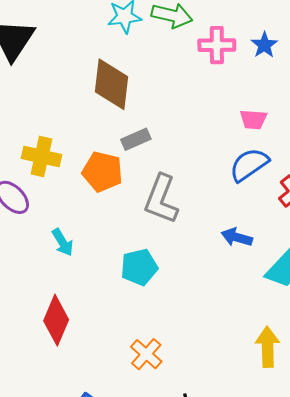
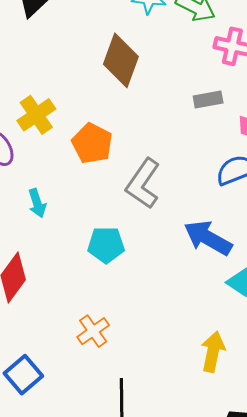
gray rectangle: (136, 139) -> (208, 100), moved
yellow cross: (42, 157) -> (36, 115), turned 30
blue arrow: (237, 237) -> (208, 238), size x1.6

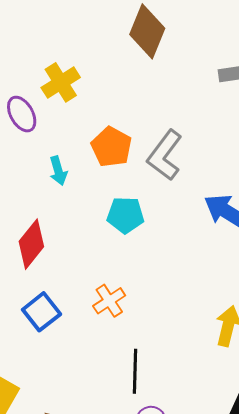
orange pentagon: (92, 143) -> (111, 147), moved
blue square: (23, 375) -> (41, 312), moved

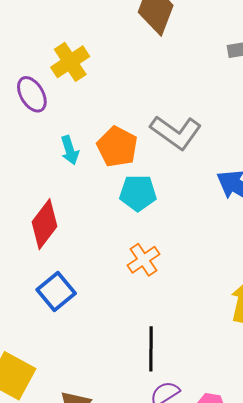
orange pentagon: (111, 147) -> (117, 147), moved
gray L-shape: (165, 155) -> (176, 132), turned -90
orange cross: (109, 301) -> (144, 260), moved

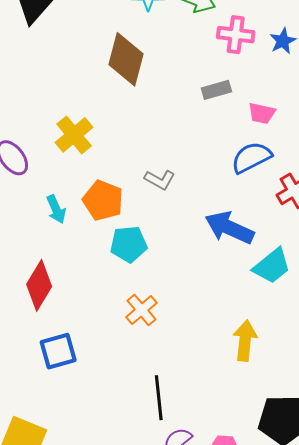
yellow cross: (70, 62) -> (74, 135), moved
gray L-shape: (176, 132) -> (160, 180), size x0.6
blue square: (56, 292) -> (58, 351), turned 30

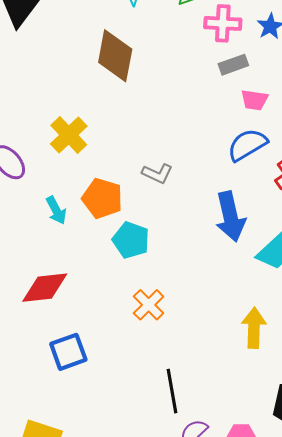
gray rectangle: (216, 90) -> (233, 65), moved
blue arrow: (229, 228) -> (230, 216), turned -123
cyan pentagon: (129, 244) -> (131, 240), turned 30
red diamond: (39, 285) -> (45, 288), turned 57

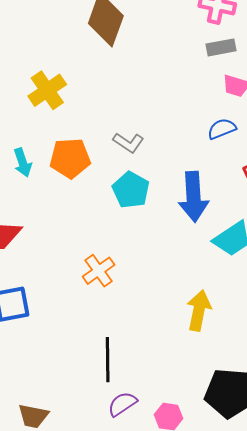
blue semicircle: (247, 145) -> (222, 129), size x0.7
orange pentagon: (102, 198) -> (70, 158), turned -30
cyan pentagon: (131, 240) -> (131, 190), moved

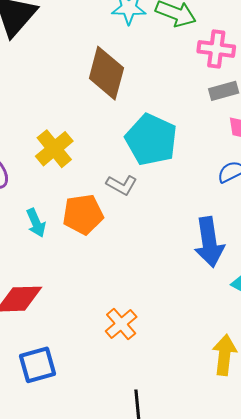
gray L-shape: (128, 143) -> (122, 185), moved
cyan pentagon: (131, 190) -> (151, 140), moved, size x1.4

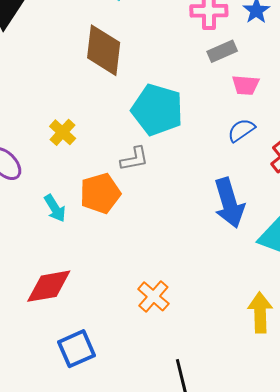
yellow cross: (54, 149) -> (63, 132), size x0.7
gray L-shape: (122, 185) -> (134, 159), turned -32

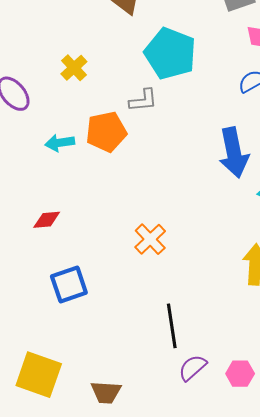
cyan arrow: (55, 208) -> (60, 143), turned 108
red diamond: (49, 286) -> (47, 220), size x0.6

